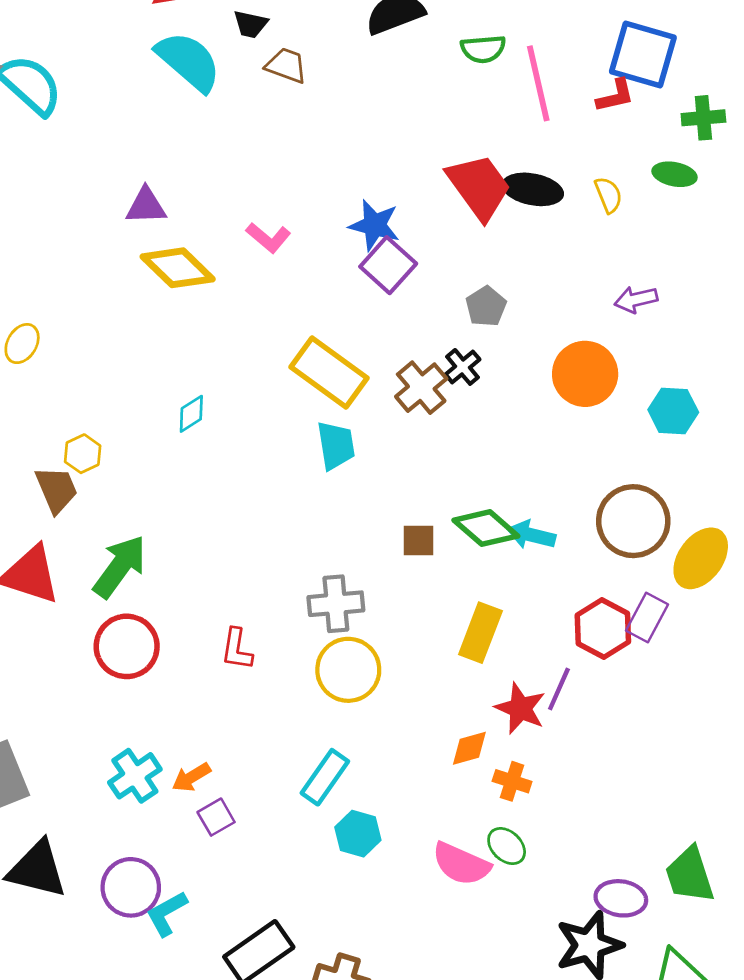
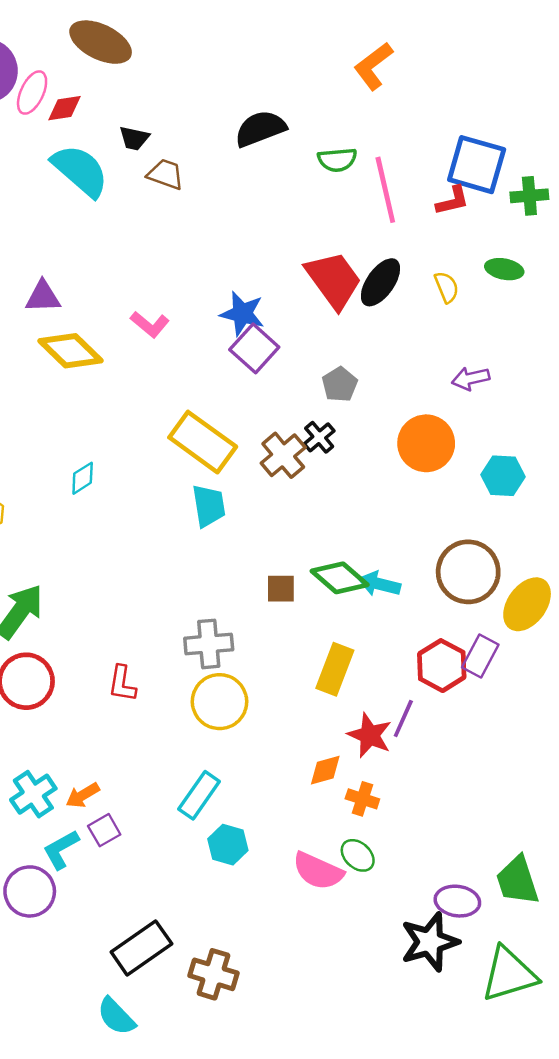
green cross: (703, 118) -> (529, 196), moved
black ellipse: (533, 189) -> (380, 282), turned -66
cyan L-shape: (167, 913) -> (61, 849), moved

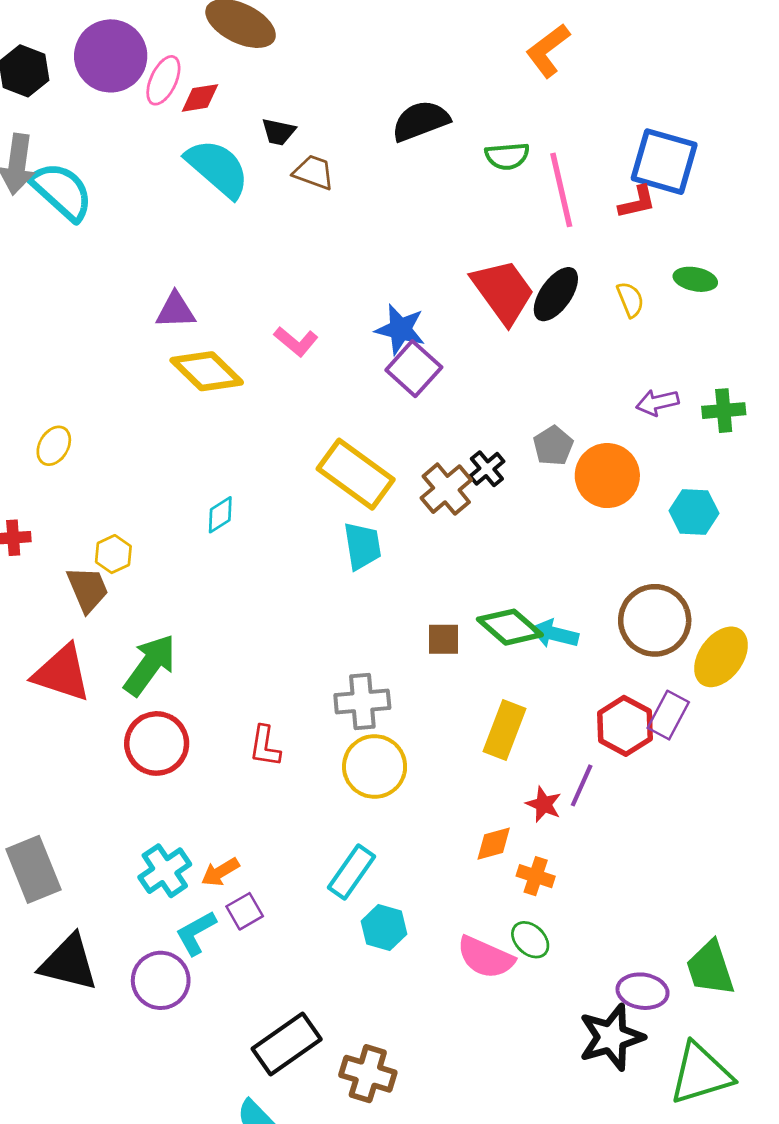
green cross: (529, 196) -> (724, 411), moved
gray pentagon: (340, 384) -> (553, 446), moved
red star: (370, 735) -> (544, 804), size x0.7

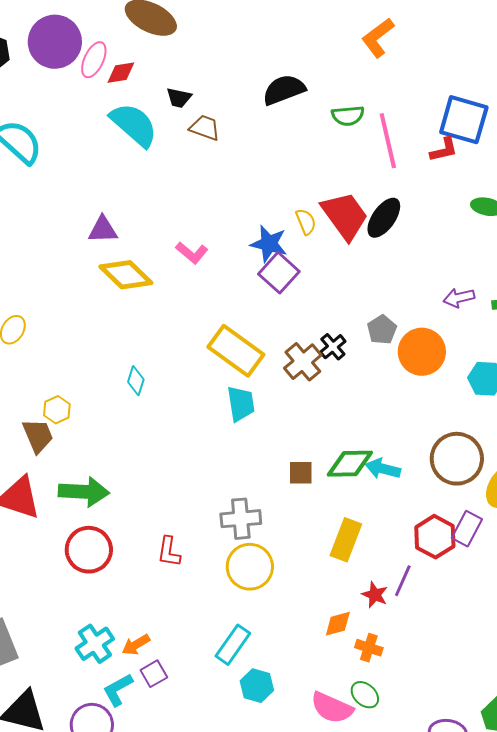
yellow semicircle: (630, 300) -> (306, 222), moved
cyan diamond: (220, 515) -> (136, 381), turned -40
green diamond: (510, 627) -> (350, 464), turned -42
green arrow: (150, 665) -> (84, 492), turned 57

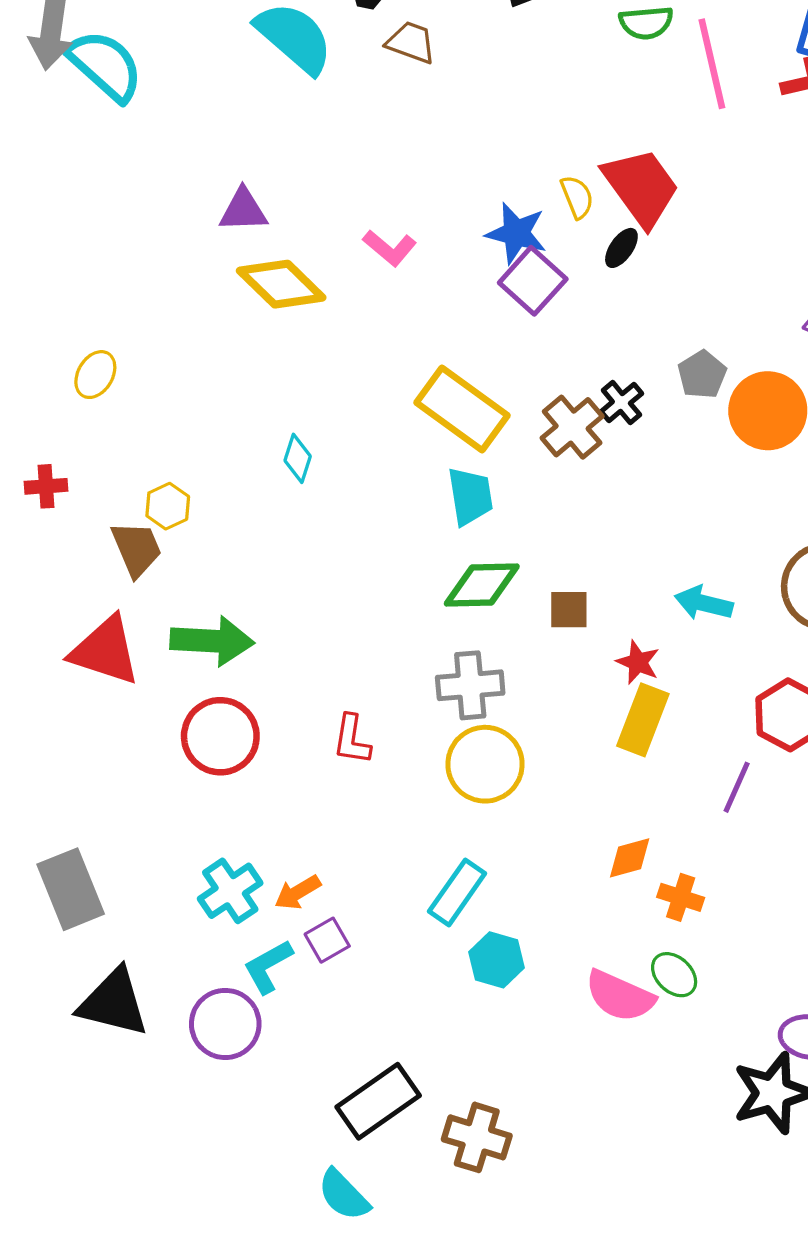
black ellipse: (384, 218) -> (621, 248), moved, size x0.6
green diamond: (350, 464) -> (482, 585), moved
red star: (375, 595) -> (638, 662), moved

